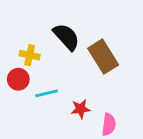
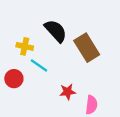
red circle: (18, 79) -> (14, 79), moved
cyan line: (47, 93) -> (39, 65), moved, turned 48

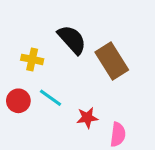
cyan line: (39, 65) -> (51, 98), moved

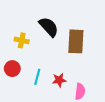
brown rectangle: (112, 61) -> (76, 41), turned 35
cyan line: (51, 98) -> (37, 77), moved, turned 70

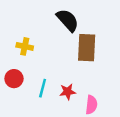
black semicircle: (49, 27) -> (68, 20), moved

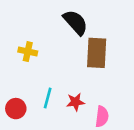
red circle: (14, 79) -> (16, 109), moved

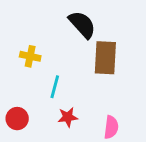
cyan line: (48, 98) -> (55, 87), moved
red star: (75, 102) -> (68, 117), moved

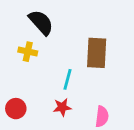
black semicircle: (82, 25) -> (41, 22), moved
cyan line: (55, 87) -> (67, 79), moved

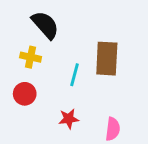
cyan line: (67, 79) -> (75, 75), moved
red circle: (16, 109) -> (25, 94), moved

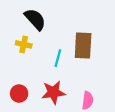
red circle: (25, 94) -> (19, 94), moved
red star: (69, 119) -> (53, 92), size x1.5

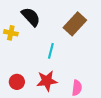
yellow cross: (24, 44) -> (11, 33), moved
brown rectangle: (83, 46) -> (75, 24), moved, turned 40

